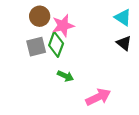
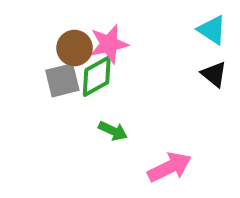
brown circle: (40, 16) -> (75, 48), moved
green diamond: (56, 44) -> (97, 76), turned 40

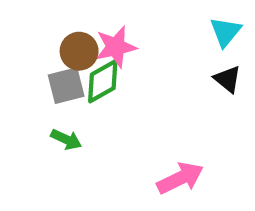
cyan triangle: (212, 30) -> (225, 32), turned 36
green arrow: (113, 131) -> (66, 139), moved

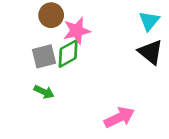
brown circle: (79, 51) -> (51, 15), moved
black triangle: (228, 79) -> (151, 52), size x1.4

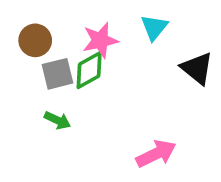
brown circle: (51, 15) -> (35, 40), moved
cyan triangle: (149, 21) -> (154, 27), moved

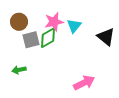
cyan triangle: (154, 27) -> (74, 26), moved
green arrow: (58, 120) -> (19, 70), moved, turned 144

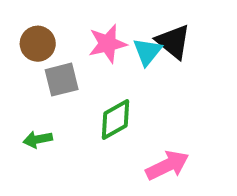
black triangle: (106, 37) -> (173, 42), moved
green diamond: (48, 38) -> (116, 119), moved

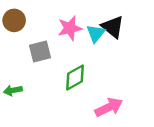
brown circle: (38, 44) -> (14, 20), moved
green arrow: (38, 139) -> (13, 90), moved

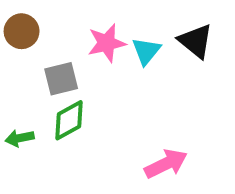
black triangle: (113, 27) -> (196, 41), moved
green diamond: (75, 77) -> (69, 120), moved

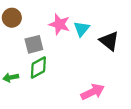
black triangle: (196, 41) -> (109, 41), moved
pink star: (107, 43) -> (59, 24), turned 30

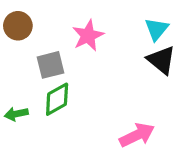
pink star: (59, 24) -> (88, 36), turned 30
cyan triangle: (82, 29) -> (157, 29), moved

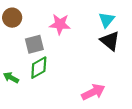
pink star: (88, 36) -> (60, 24), turned 30
green arrow: (16, 114) -> (11, 78), turned 40

